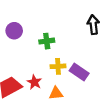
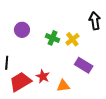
green cross: (47, 41) -> (52, 38), turned 32
yellow cross: (58, 66) -> (72, 39), moved, turned -32

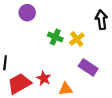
purple circle: (22, 30) -> (27, 13), moved

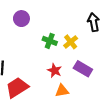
red star: (44, 78) -> (55, 70), moved

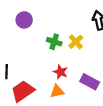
purple rectangle: (83, 69) -> (90, 82), moved
orange triangle: (62, 91) -> (57, 91), moved

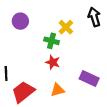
yellow cross: (76, 42) -> (66, 27), moved
red star: (61, 72) -> (53, 62), moved

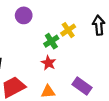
green cross: (52, 41) -> (51, 41), turned 32

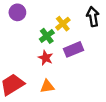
purple rectangle: (82, 86) -> (73, 49), moved, turned -54

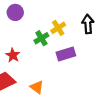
red star: (46, 58) -> (13, 55), moved
orange triangle: (47, 86) -> (37, 87), turned 40

